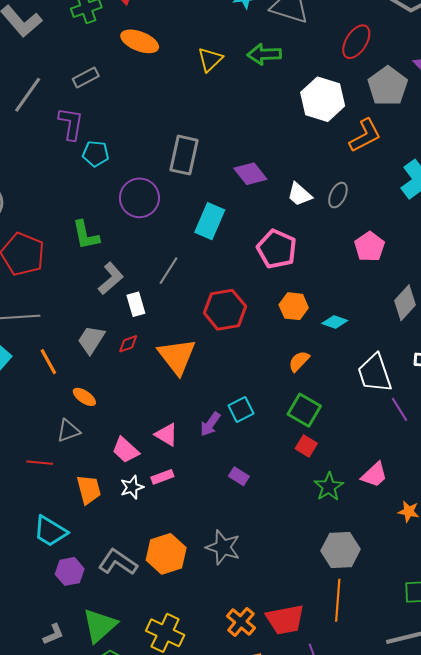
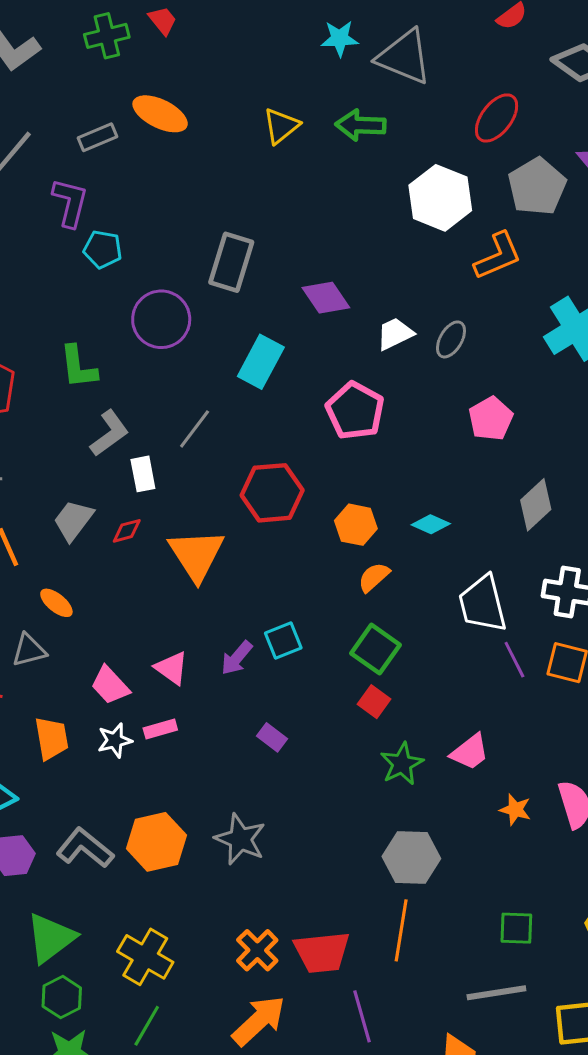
orange ellipse: (140, 41) -> (160, 114), moved
white trapezoid: (299, 194) -> (395, 334), turned 108
orange hexagon: (294, 306) -> (356, 525), moved

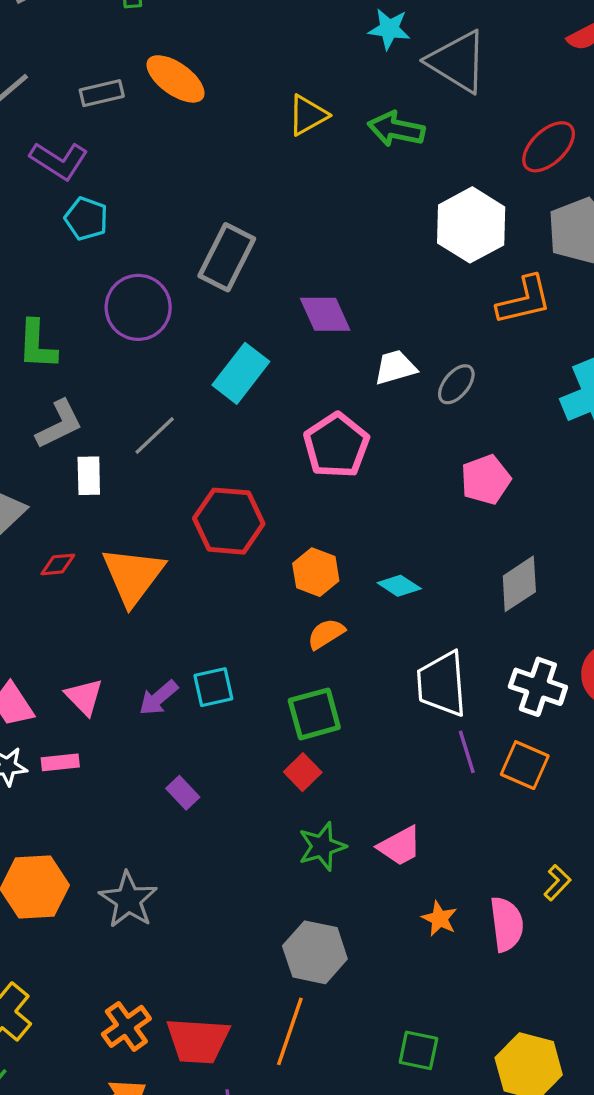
purple L-shape: (70, 203) -> (59, 161), turned 99
red diamond: (127, 531) -> (58, 564), moved
green square: (375, 649) -> (314, 714), turned 30

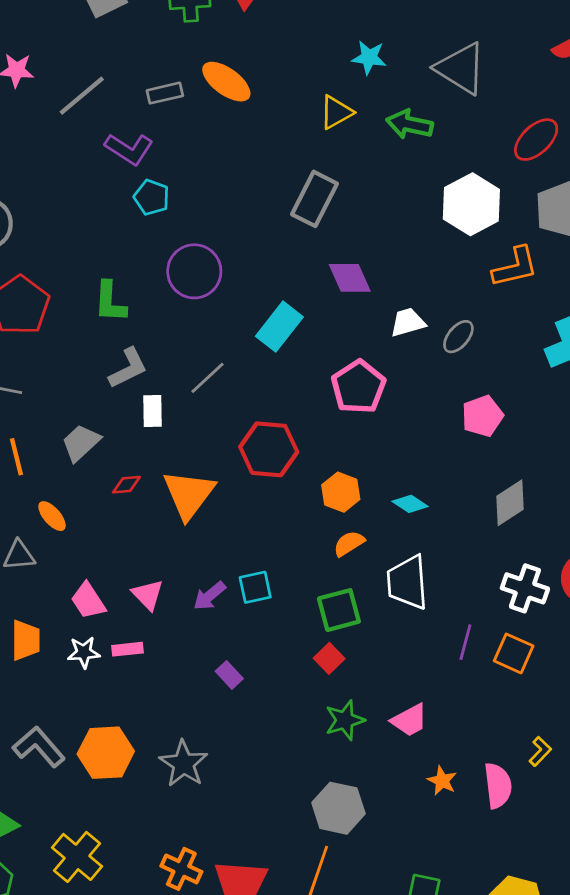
cyan star: (389, 29) -> (369, 58), moved
gray rectangle: (227, 257) -> (314, 199), moved
white trapezoid: (442, 684) -> (407, 582), moved
purple line: (467, 752) -> (465, 642), turned 32
orange cross: (126, 1026) -> (181, 869), turned -30

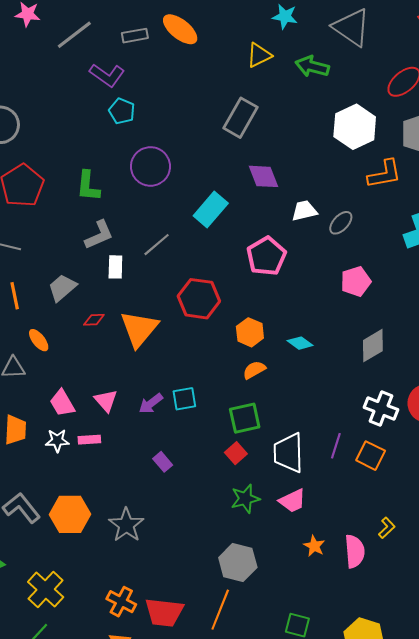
white trapezoid: (407, 582) -> (288, 453), moved

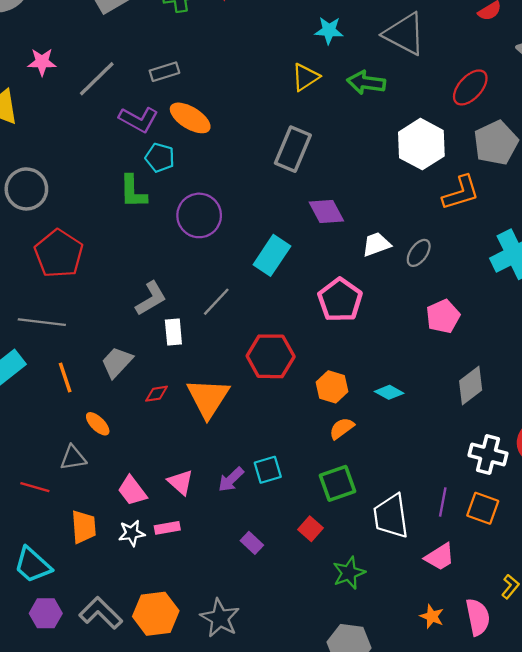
orange ellipse: (180, 29) -> (190, 118), moved
green L-shape: (88, 186) -> (133, 192), moved
red square: (236, 453) -> (311, 529), moved
pink trapezoid: (292, 501) -> (440, 557), moved

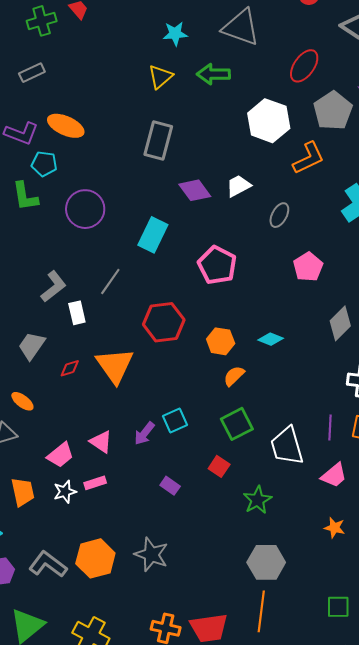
gray rectangle: (164, 72) -> (32, 73), moved
white trapezoid: (376, 244) -> (238, 186), moved
pink trapezoid: (132, 491) -> (60, 455), turned -84

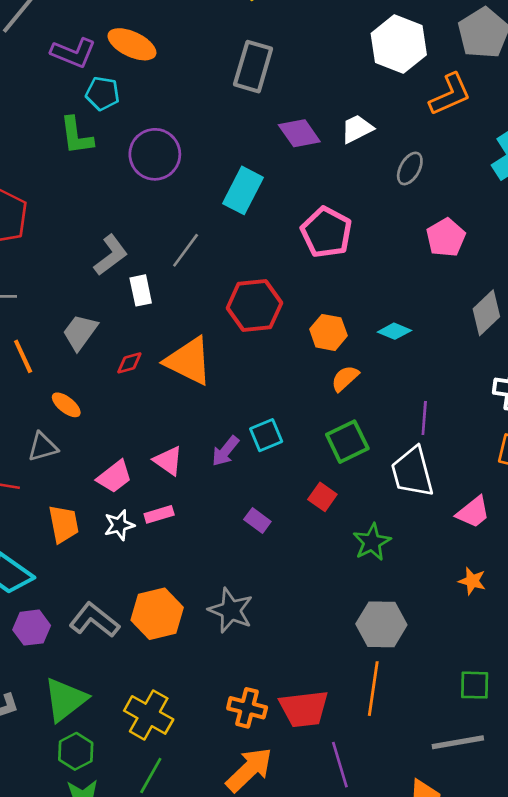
orange triangle: (115, 366) -> (189, 361), turned -30
purple line: (330, 427) -> (424, 418), moved

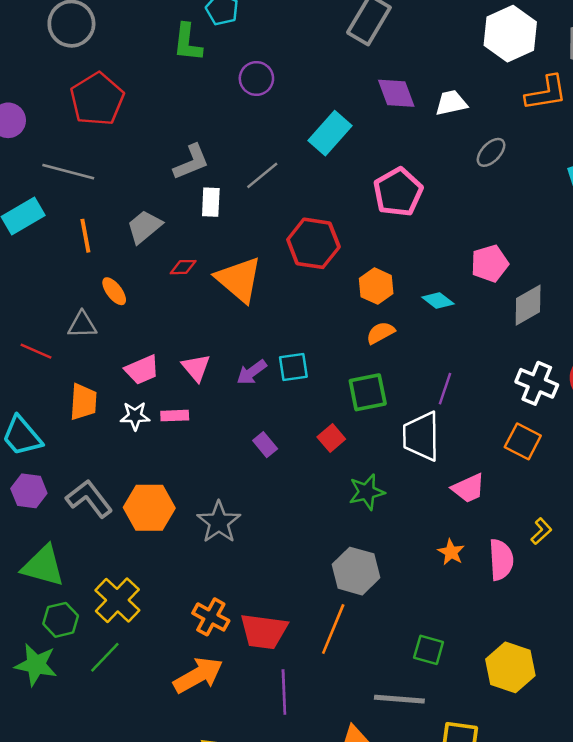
purple circle: (155, 154) -> (256, 78), size x0.7
pink pentagon: (446, 238) -> (490, 264), moved
green triangle: (65, 700) -> (43, 566), turned 39
green hexagon: (76, 751) -> (61, 620), moved

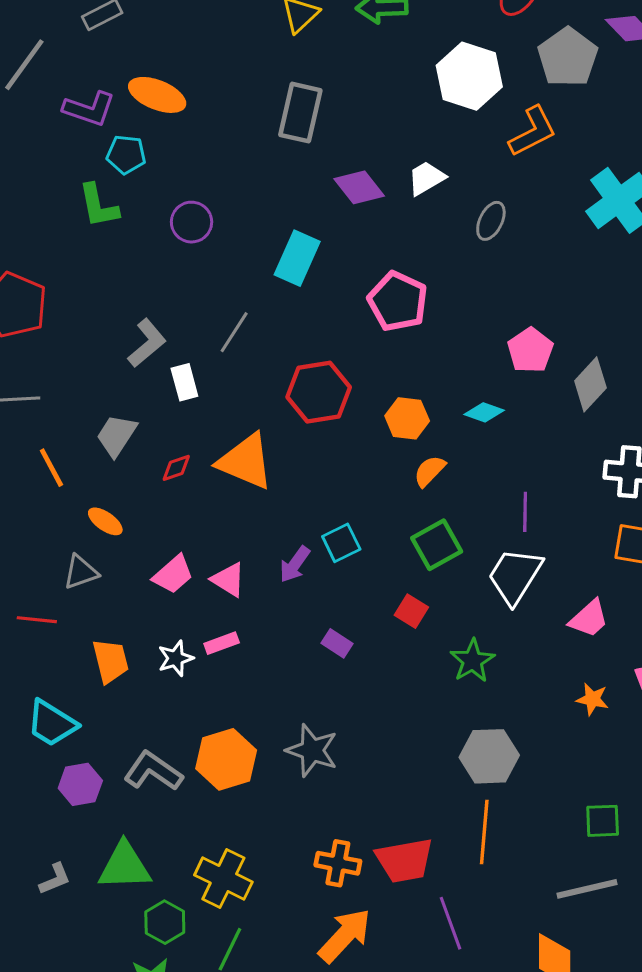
pink trapezoid: (142, 370) -> (173, 574), moved
white trapezoid: (421, 436) -> (515, 576), turned 50

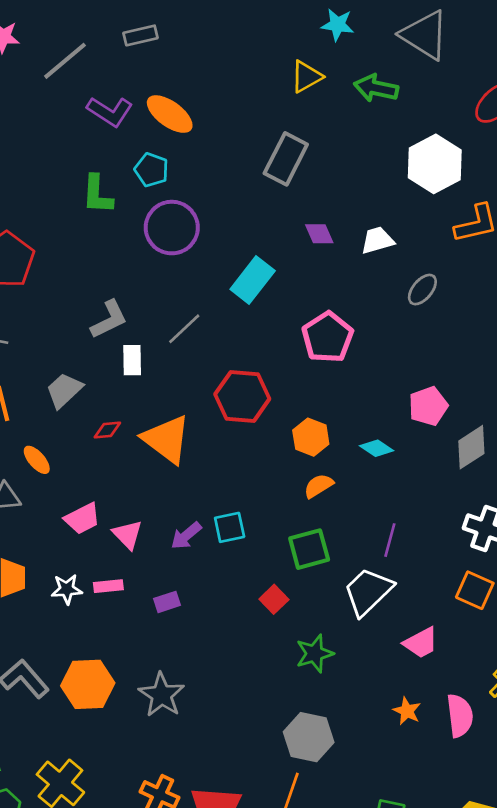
cyan pentagon: (126, 154) -> (151, 170), moved
purple diamond: (359, 187) -> (319, 234), size x0.7
purple circle: (192, 222) -> (172, 228), size x1.5
purple rectangle: (337, 643) -> (167, 602), moved, turned -65

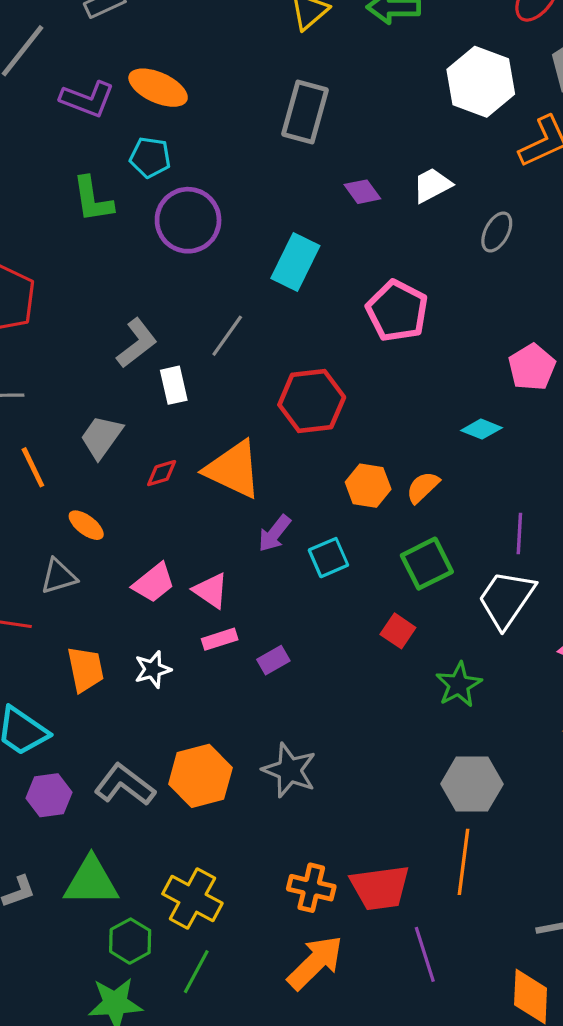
orange hexagon: (311, 437) -> (368, 486), moved
purple arrow: (186, 536) -> (274, 533), moved
pink rectangle: (108, 586) -> (220, 639), moved

